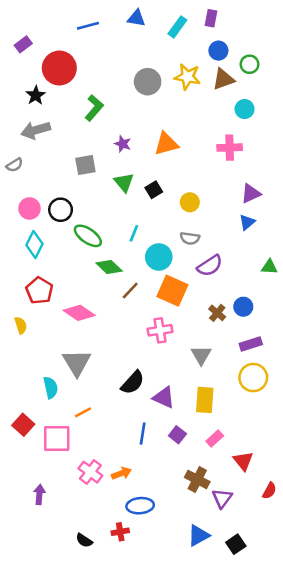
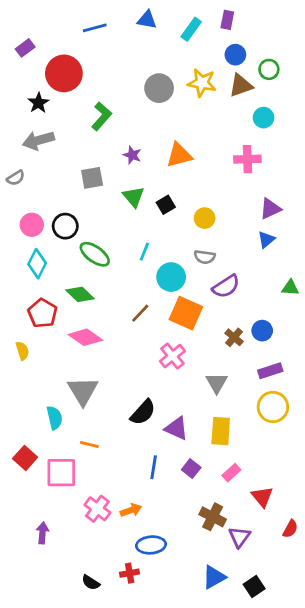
green diamond: (109, 267) -> (80, 294), moved
pink cross: (160, 330) -> (172, 356), turned -30
orange line: (83, 412) -> (89, 444), turned 42

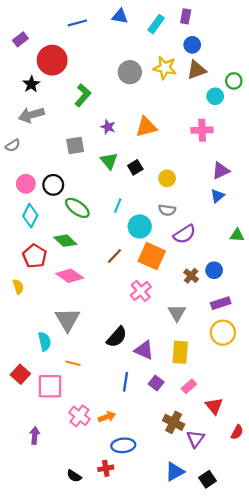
green circle: (269, 69) -> (234, 81), moved

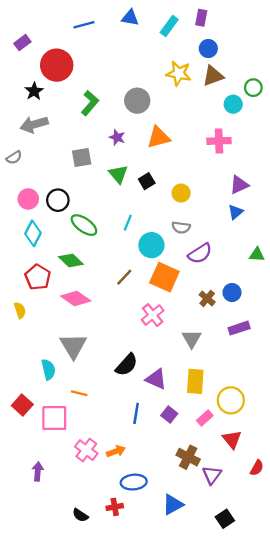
gray circle: (130, 72) -> (137, 101), moved
yellow circle: (223, 333) -> (231, 400), moved
blue triangle: (175, 472) -> (173, 505), moved

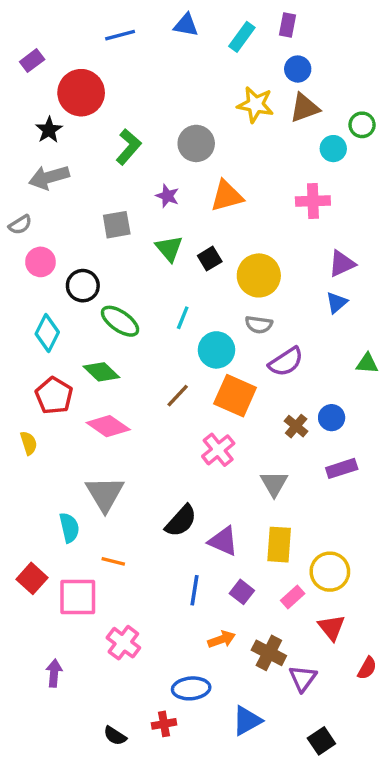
yellow circle: (181, 193) -> (259, 275), size x1.6
pink circle: (28, 199) -> (40, 262), moved
orange arrow: (116, 451) -> (222, 639), moved

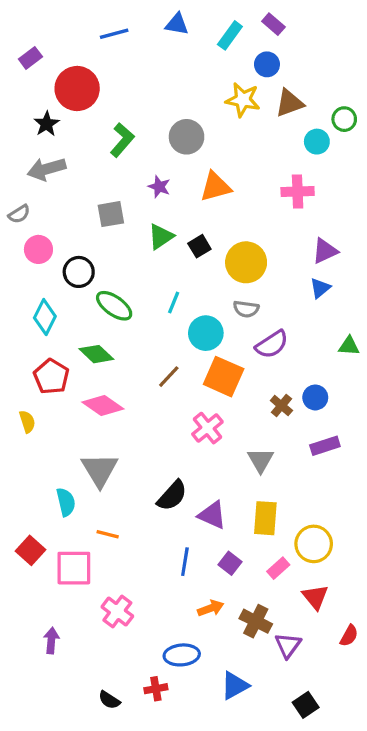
purple rectangle: (288, 25) -> (273, 24), turned -60
blue circle: (298, 69) -> (267, 64), moved
green triangle: (169, 248) -> (161, 237), turned 36

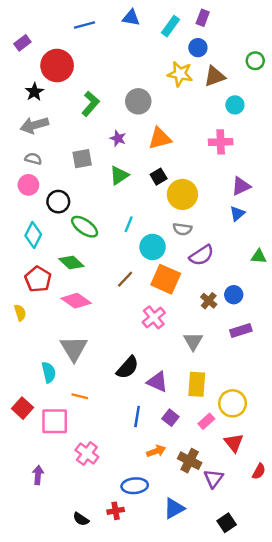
purple rectangle: (273, 24) -> (203, 18), turned 70
green circle: (344, 119) -> (255, 61), moved
gray semicircle: (19, 214) -> (33, 159), moved, turned -133
black square: (199, 246) -> (159, 177), moved

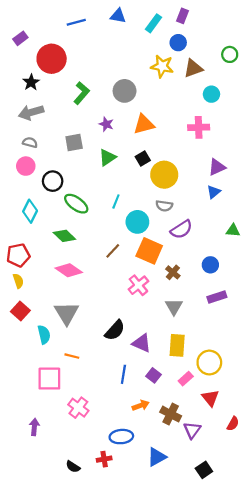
red pentagon: (38, 279) -> (18, 255), moved, turned 30
brown cross: (209, 301) -> (173, 272), moved
red square: (22, 408) -> (20, 311), moved

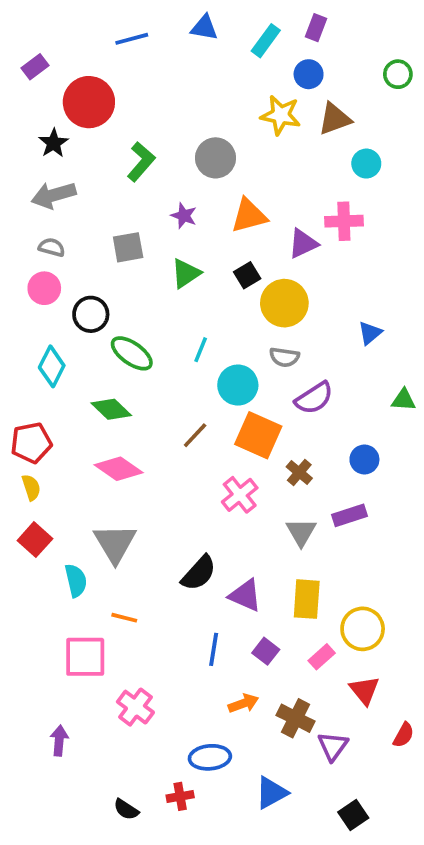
green circle: (230, 54) -> (398, 74), moved
purple triangle: (217, 167) -> (303, 244), moved
purple rectangle: (217, 297) -> (350, 515), moved

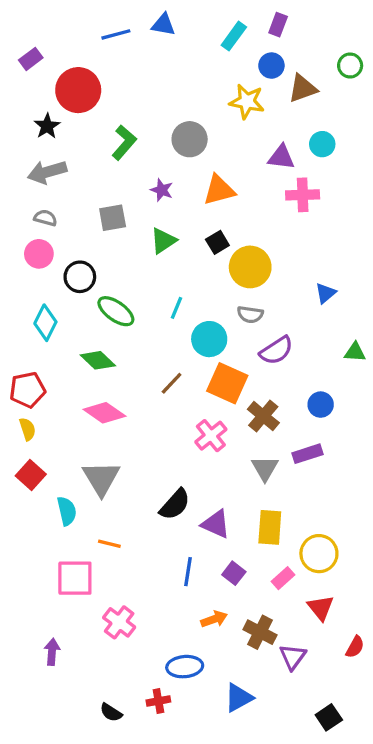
blue triangle: (204, 28) -> (163, 25), moved
brown triangle: (335, 119) -> (303, 88), moved
purple triangle: (303, 244) -> (281, 157), moved, turned 32
brown cross: (299, 473) -> (263, 416), size x1.4
black square: (353, 815) -> (329, 717), moved

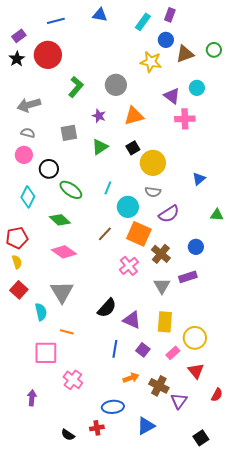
blue line: (116, 34) -> (56, 21), moved
green circle: (350, 66) -> (214, 50), moved
black star: (47, 126) -> (17, 59), moved
purple triangle: (281, 157) -> (172, 96), turned 30

